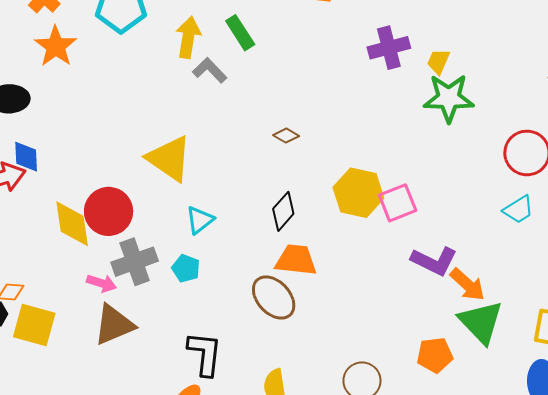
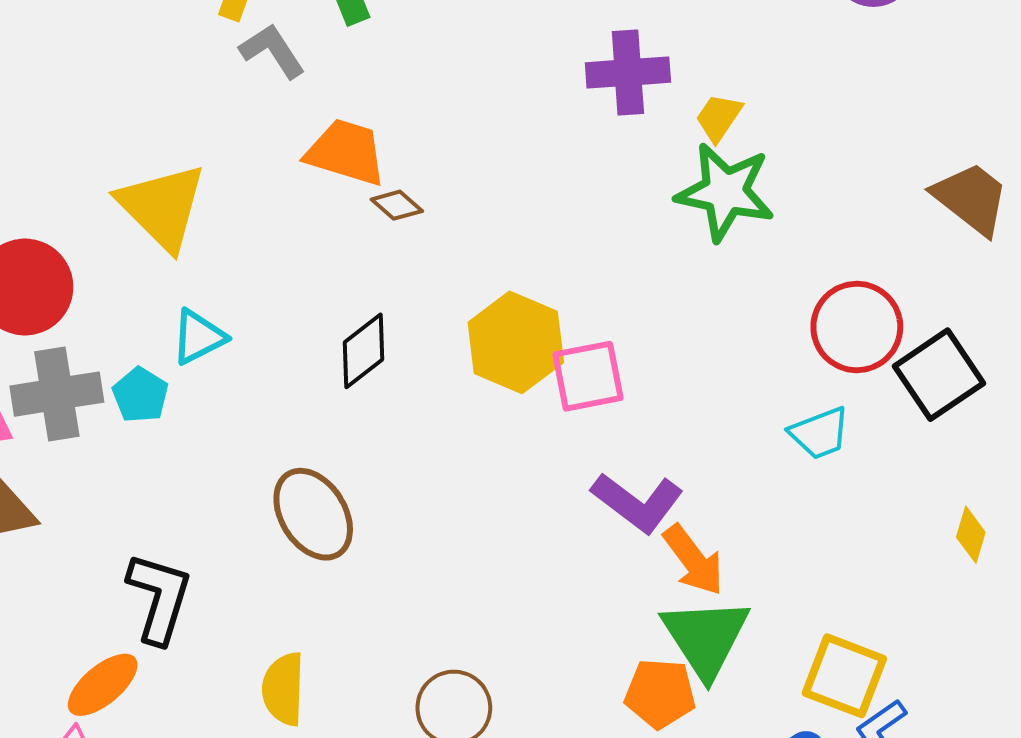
orange trapezoid: (296, 260) -> (346, 152), moved
cyan pentagon: (186, 268) -> (140, 395), moved
orange pentagon: (435, 355) -> (660, 694), moved

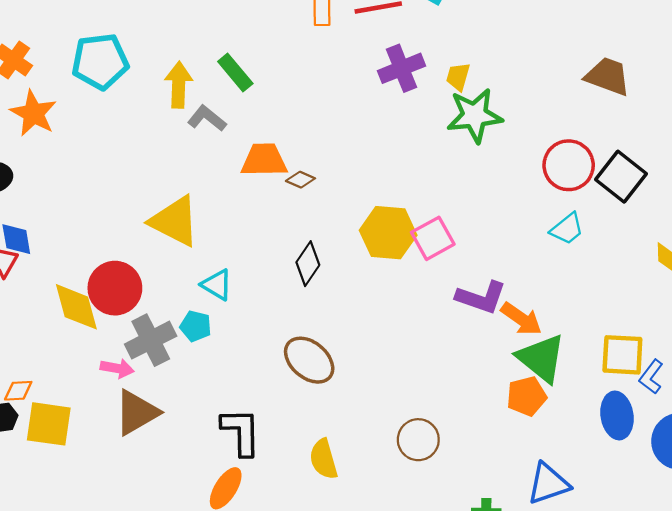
cyan triangle: (198, 337) -> (217, 285), turned -44

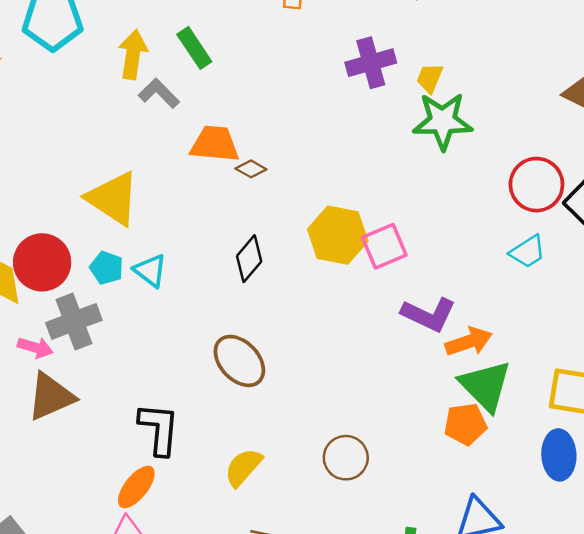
orange arrow: (521, 319) -> (469, 342), turned -60
cyan pentagon: (196, 326) -> (107, 268), moved
yellow semicircle: (323, 459) -> (243, 467), turned 51

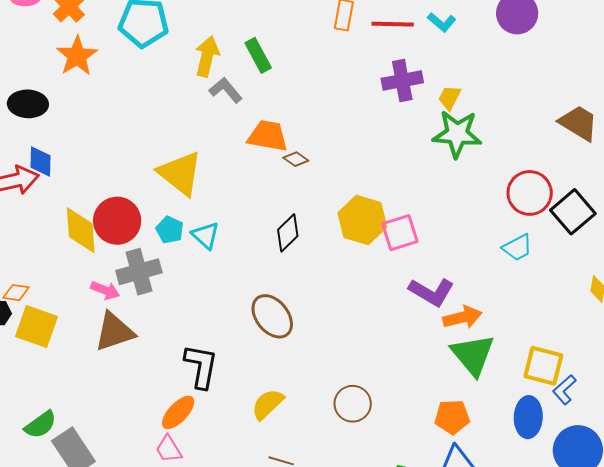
orange pentagon: (465, 424) -> (452, 417), moved

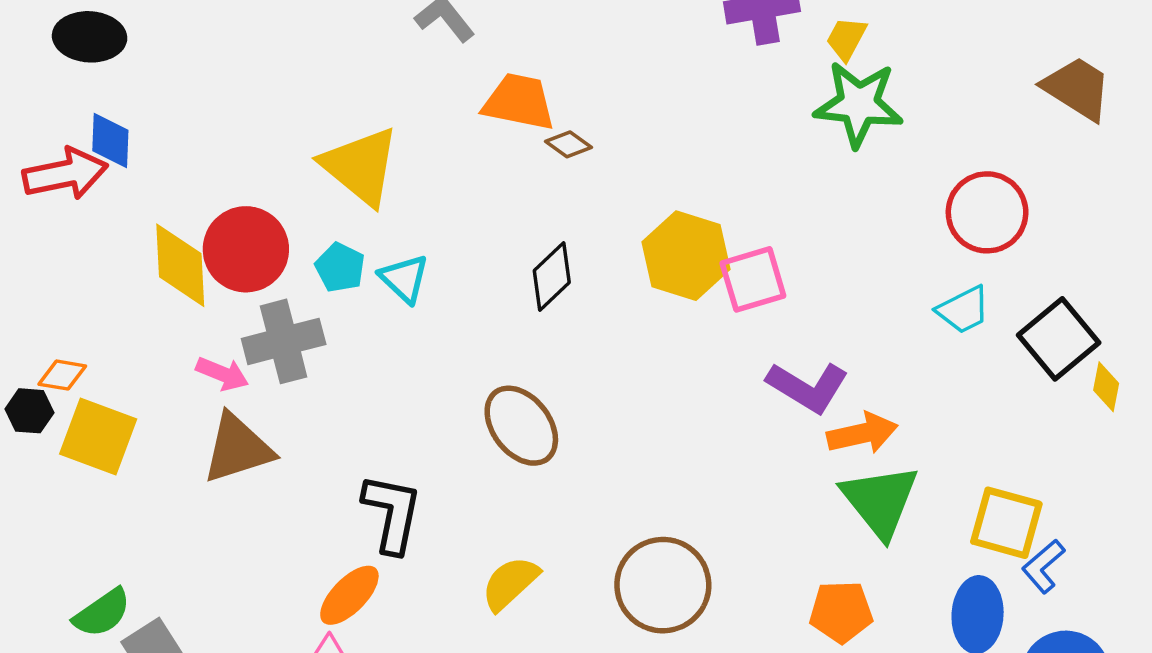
black square: (573, 212) -> (1059, 339), moved
brown circle: (353, 404) -> (663, 585), size x1.4

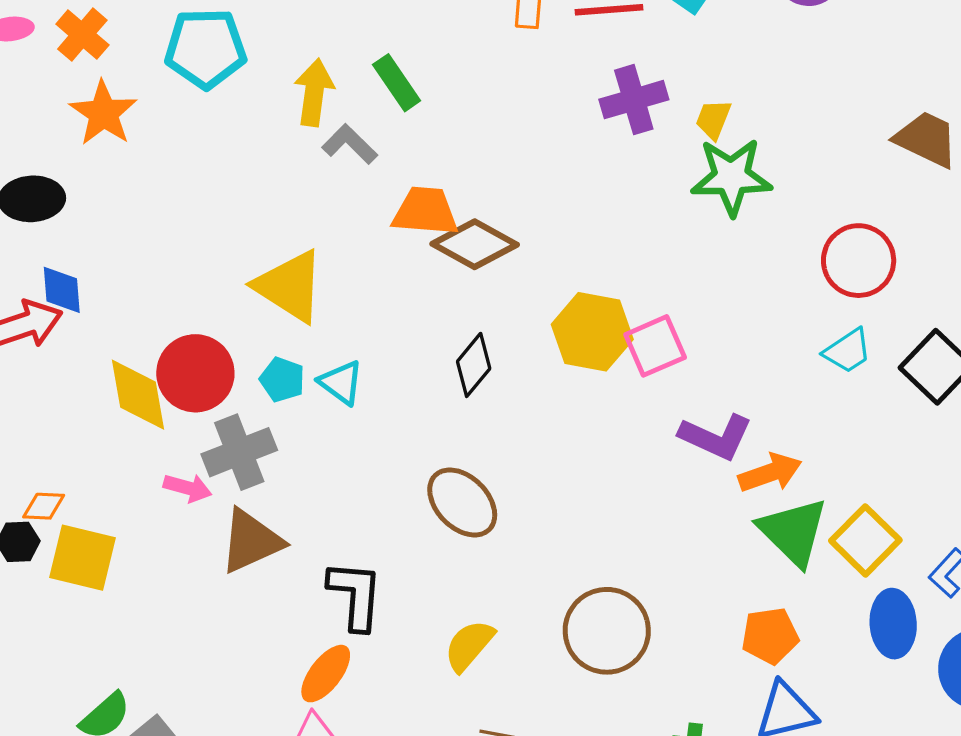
brown diamond: (569, 144) -> (475, 244), size x2.0
brown triangle: (238, 448) -> (251, 541), moved
yellow square: (1006, 523) -> (865, 540), moved, turned 36

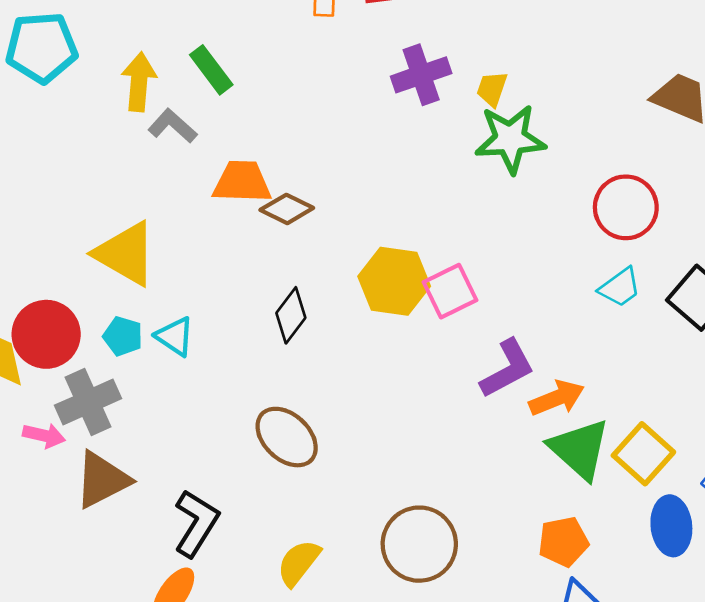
brown diamond: (475, 244) -> (287, 209), size x0.7
purple L-shape: (716, 437) -> (507, 369), turned -50
black L-shape: (355, 595) -> (196, 523), turned 30

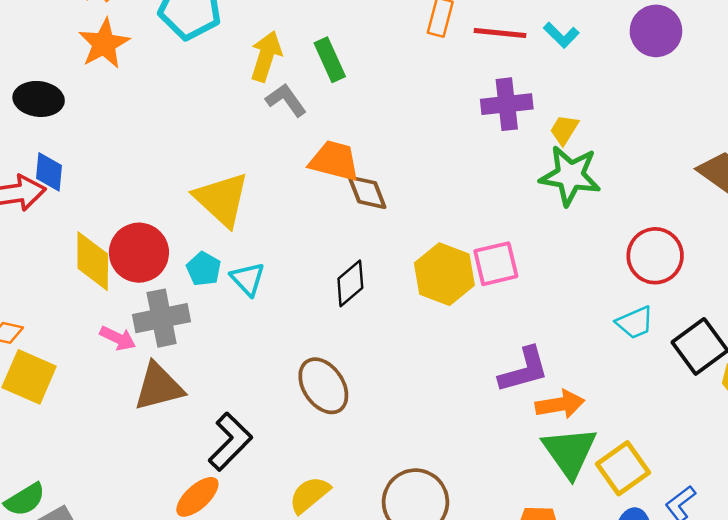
brown diamond: (287, 209) -> (367, 192), turned 30
pink square: (450, 291) -> (496, 264), moved

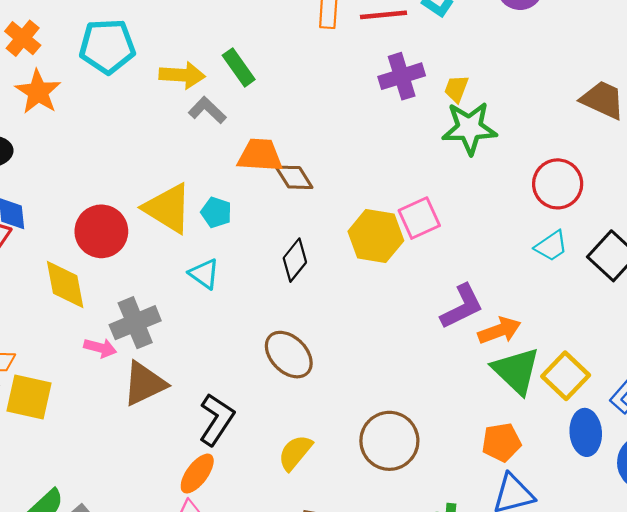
yellow arrow: (266, 56) -> (182, 75), turned 87
red circle: (139, 253) -> (101, 231), moved
cyan pentagon: (204, 269) -> (216, 212), moved

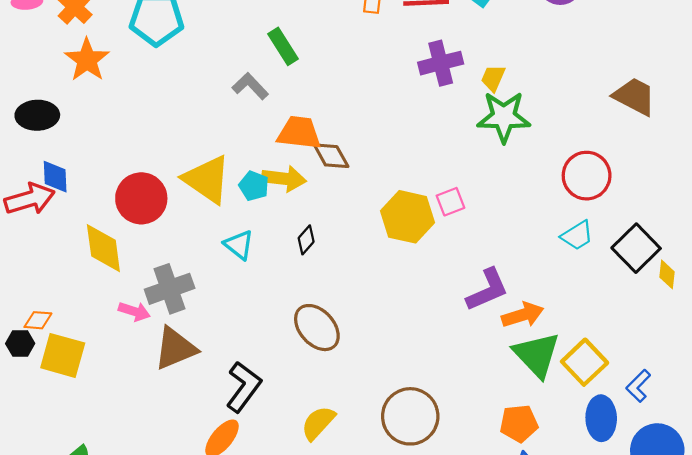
yellow arrow: (182, 75) -> (284, 179), moved
pink square: (419, 218) -> (451, 202), size x0.7
black diamond: (295, 260) -> (306, 240), moved, size x0.7

